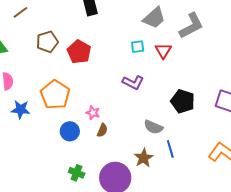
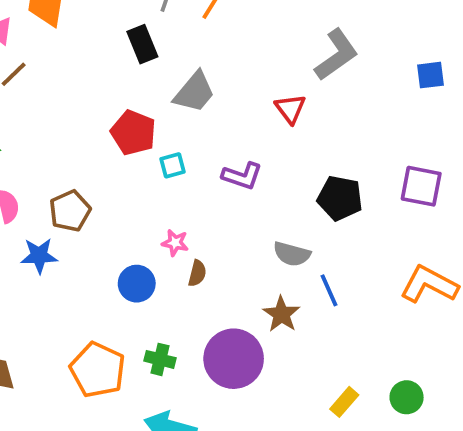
gray trapezoid: (154, 18) -> (194, 92), moved
brown pentagon: (47, 42) -> (70, 211), moved
cyan square: (138, 47) -> (173, 165), moved
orange pentagon: (55, 95) -> (98, 370), moved

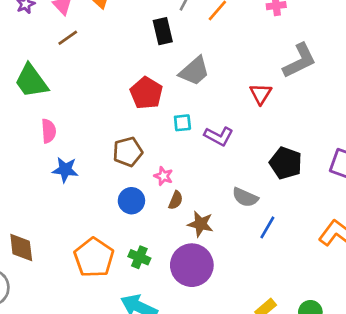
cyan square: (173, 165) -> (182, 123), moved
brown pentagon: (70, 211) -> (128, 152), moved
blue line: (329, 290) -> (267, 227), turned 45
brown star: (281, 314) -> (200, 224), moved, turned -30

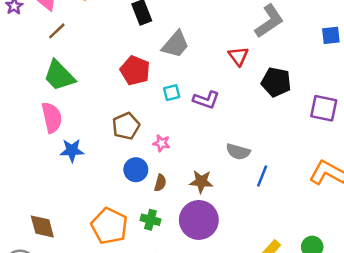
green trapezoid: (31, 81) -> (59, 76), moved
pink semicircle: (49, 131) -> (52, 118), size x1.4
black pentagon: (286, 163) -> (276, 82), moved
brown semicircle: (176, 200) -> (160, 183), moved

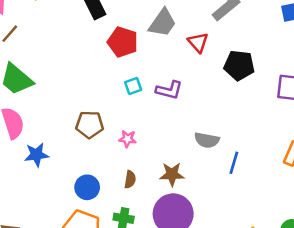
gray trapezoid: (176, 44) -> (162, 23), moved
red pentagon: (135, 70) -> (123, 42), moved
brown pentagon: (126, 126) -> (90, 125), turned 30
blue circle: (136, 170) -> (87, 187), moved

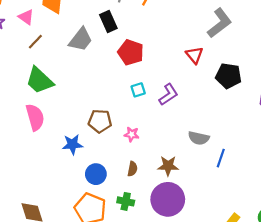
gray trapezoid: (162, 23) -> (81, 39), moved
purple L-shape: (169, 90) -> (168, 95), turned -50
blue star: (37, 155) -> (72, 144), moved

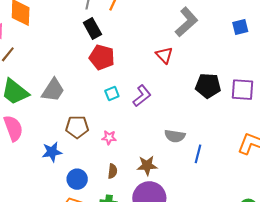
black rectangle: (108, 22) -> (92, 28), moved
gray trapezoid: (81, 39) -> (53, 90), moved
black pentagon: (228, 76) -> (208, 86), moved

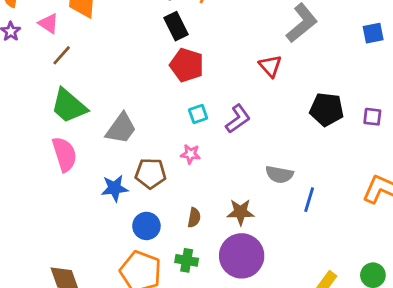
gray trapezoid: (53, 90) -> (121, 128), moved
purple square: (242, 90) -> (372, 117), size x0.6
brown pentagon: (77, 127) -> (151, 173), moved
pink star: (109, 137) -> (190, 154), moved

